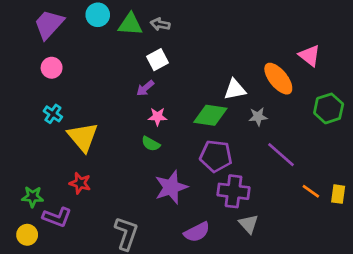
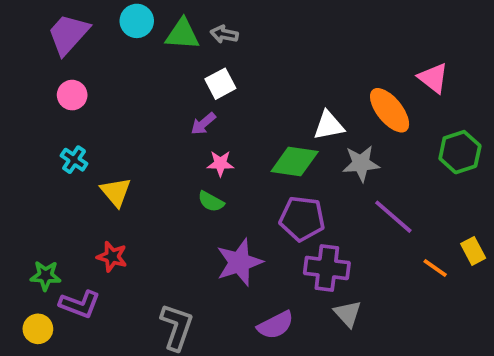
gray star: (258, 117) -> (361, 163), size x1.4
yellow triangle: (83, 137) -> (116, 192), size x0.7
yellow rectangle: (338, 194) -> (473, 251), moved, turned -36

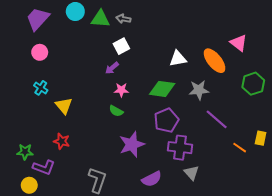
white triangle: (329, 125) -> (178, 59), moved
purple pentagon: (302, 219) -> (166, 120), turned -30
yellow rectangle: (473, 251) -> (261, 138), turned 40
yellow circle: (38, 329) -> (29, 185), moved

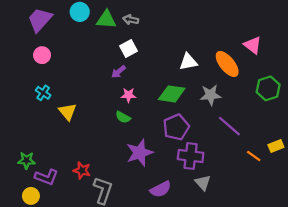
yellow rectangle: (261, 138) -> (276, 146), turned 56
red star: (62, 141) -> (82, 170), moved

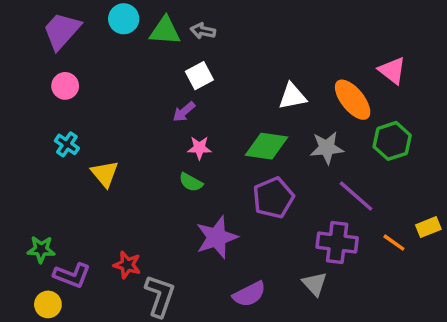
green hexagon: (268, 88) -> (392, 141), moved
purple cross: (191, 156) -> (337, 243), moved

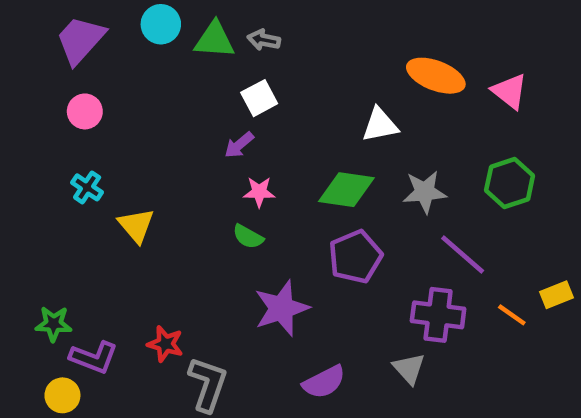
orange ellipse: (353, 100) -> (436, 76), moved, turned -30

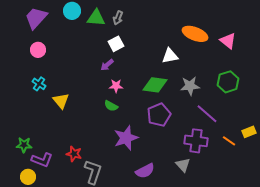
gray arrow: (264, 40) -> (118, 18), turned -80

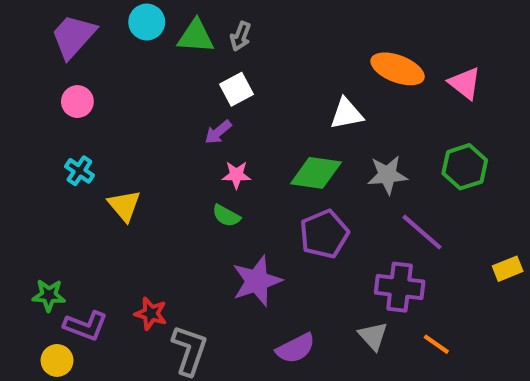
orange line: (229, 141) -> (436, 344), moved

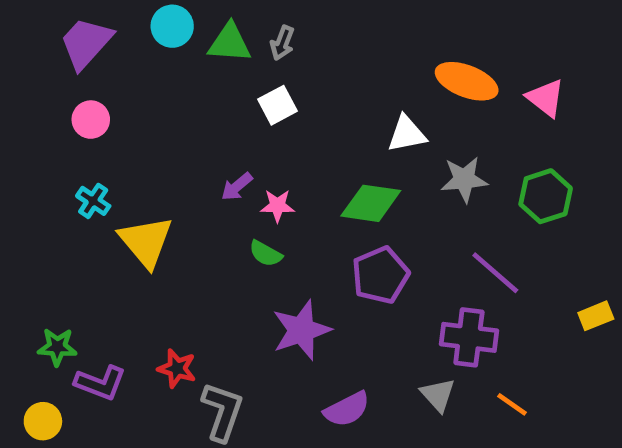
purple arrow: (218, 132) -> (237, 187), moved
gray star: (387, 175) -> (464, 179), moved
yellow triangle: (124, 206) -> (146, 242), size x1.4
yellow circle: (57, 360) -> (43, 421), moved

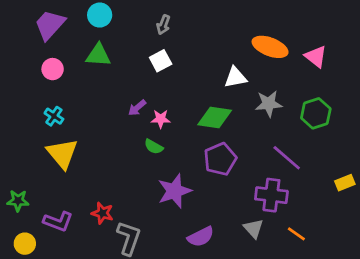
green triangle: (230, 43) -> (98, 55), moved
yellow triangle: (146, 242) -> (62, 154), moved
green star: (57, 347) -> (18, 201), moved

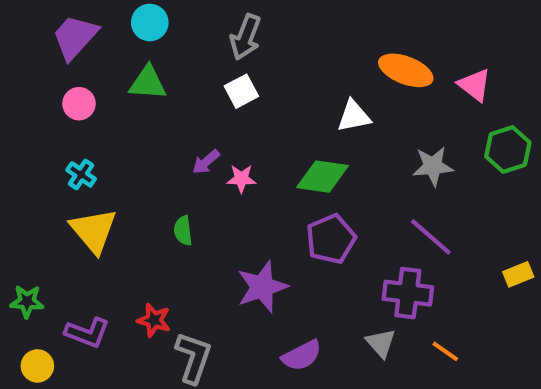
gray arrow: (163, 25) -> (246, 37), size x1.5
gray star: (269, 104) -> (433, 166), moved
green hexagon: (316, 113) -> (508, 149), moved
green semicircle: (154, 147) -> (183, 231), moved, turned 54

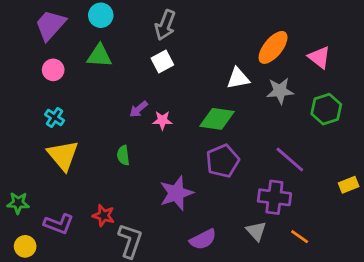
orange ellipse: (406, 70) -> (273, 47), turned -72
green hexagon: (508, 149) -> (326, 109), moved
gray star: (433, 166) -> (280, 91), moved

